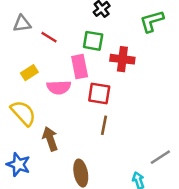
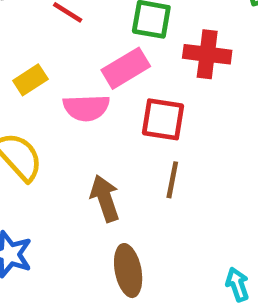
pink rectangle: (80, 67) -> (126, 68), turned 70
brown arrow: (50, 139) -> (105, 198), moved

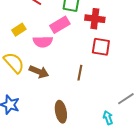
red square: (163, 119) -> (101, 47), moved
brown arrow: (105, 198) -> (39, 72), moved, turned 132

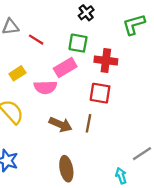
red square: (101, 47) -> (100, 93), moved
brown arrow: (39, 72) -> (61, 125), moved

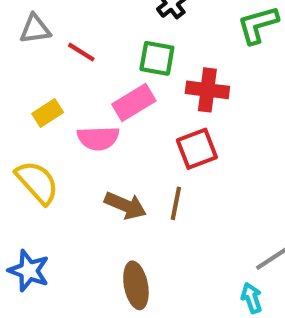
red square: (100, 93) -> (197, 149), turned -30
cyan arrow: (121, 176) -> (252, 298), moved

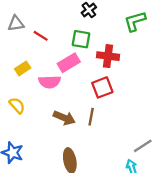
yellow semicircle: (37, 182) -> (17, 105), size x0.7

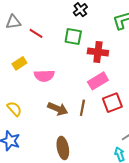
pink rectangle: (69, 63) -> (98, 81), moved
red square: (102, 87) -> (112, 103), moved
yellow semicircle: (17, 105) -> (14, 109), moved

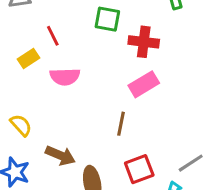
red line: (36, 33) -> (53, 36), moved, turned 32
red square: (112, 103) -> (139, 169), moved
brown arrow: (58, 109) -> (60, 155), moved

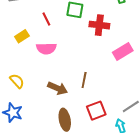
red line: (53, 36) -> (46, 19), moved
pink rectangle: (144, 84) -> (123, 52), moved
brown arrow: (60, 155) -> (58, 88), moved

